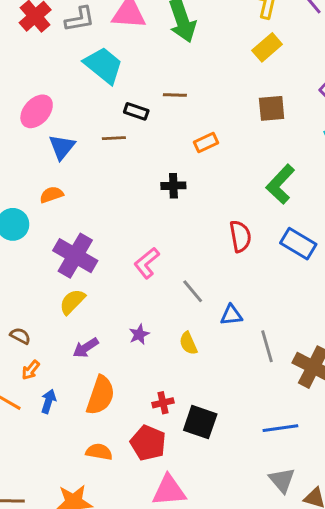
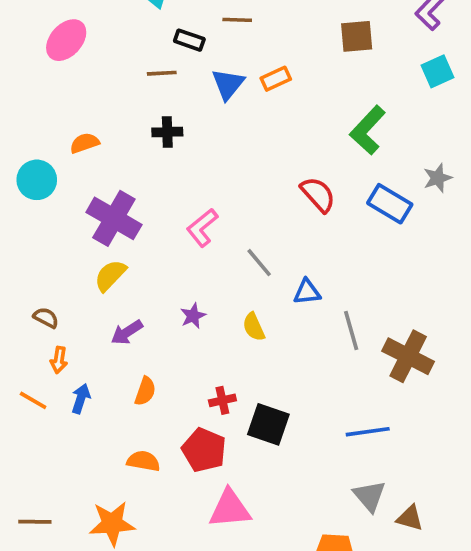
blue triangle: (62, 147) -> (228, 84), moved
black cross: (173, 186) -> (167, 132), moved
red semicircle: (240, 236) -> (318, 195), turned -32
orange arrow: (31, 370) -> (59, 360), turned -30
orange semicircle: (101, 395) -> (145, 391), size x0.6

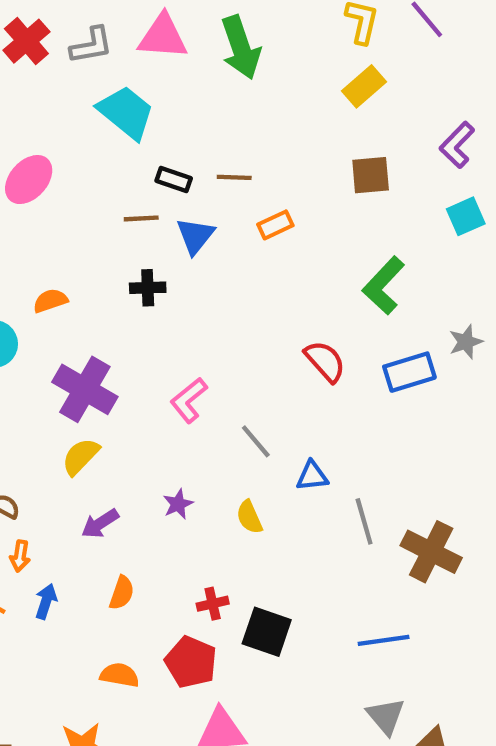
brown line: (237, 20) -> (234, 177), moved
blue triangle: (228, 84) -> (195, 236), moved
blue rectangle: (390, 204) -> (409, 372), turned -48

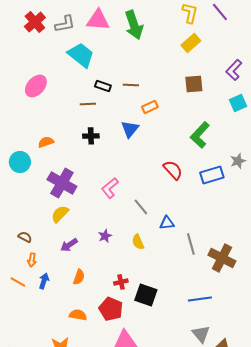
blue triangle: (195, 236) -> (130, 129), moved

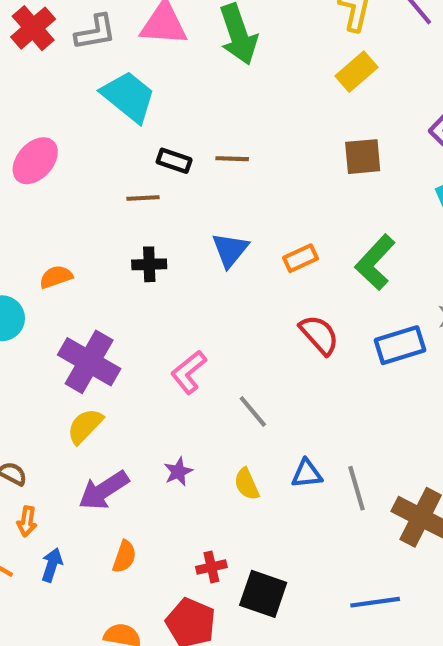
orange rectangle: (150, 107) -> (301, 258), moved
blue triangle: (167, 223) -> (307, 474), moved
purple arrow: (69, 245) -> (104, 490), size x1.4

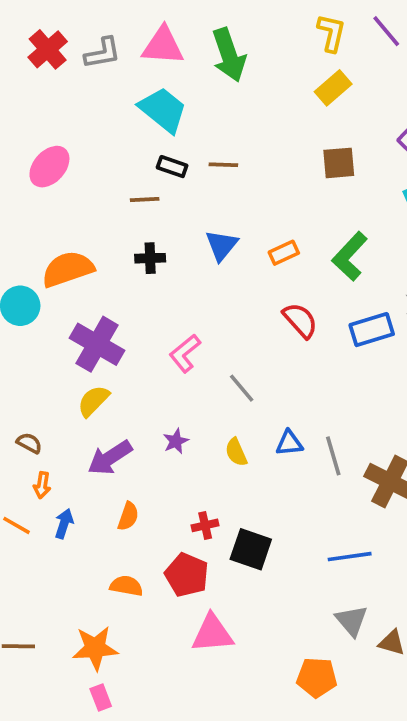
cyan trapezoid: (128, 96) -> (163, 110), moved
orange semicircle: (56, 277) -> (68, 269), size x1.8

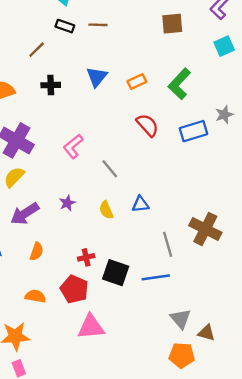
brown line: (145, 200) -> (37, 50), moved, turned -42
gray line: (333, 456) -> (168, 244), moved
blue line: (350, 557) -> (156, 277), moved
orange pentagon: (317, 677) -> (182, 355), moved

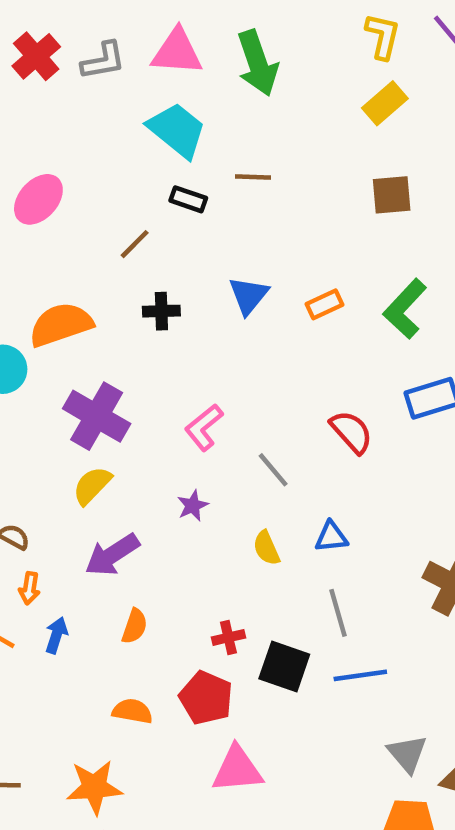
brown line: (98, 25) -> (253, 177), moved
red semicircle: (148, 125) -> (351, 432), moved
purple star: (67, 203) -> (193, 506), moved
gray line: (168, 244) -> (338, 613), moved

